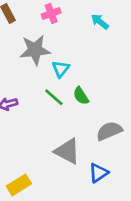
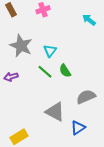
cyan arrow: (100, 22) -> (89, 20), moved
gray star: (35, 50) -> (21, 46), moved, turned 30

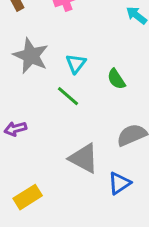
green semicircle: (65, 71) -> (116, 79), moved
purple arrow: (11, 77) -> (15, 129), moved

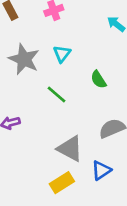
cyan triangle: (76, 63) -> (62, 54), moved
yellow rectangle: (28, 197) -> (62, 183), moved

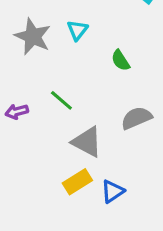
green line: (56, 94) -> (61, 100), moved
blue triangle: (101, 170) -> (113, 191), moved

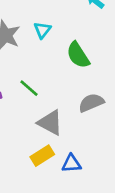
green semicircle: (121, 60) -> (78, 55), size x1.5
blue triangle: (113, 191) -> (71, 164), turned 30

